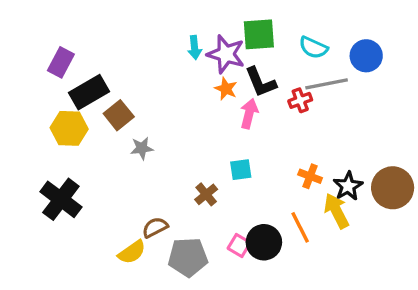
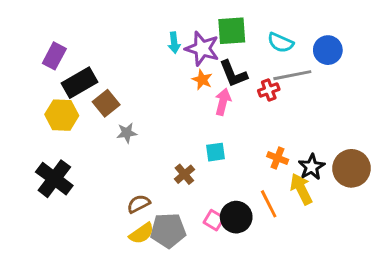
yellow semicircle: (132, 252) -> (142, 233), moved

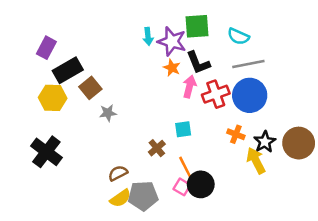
blue circle: (328, 50) -> (250, 95), moved, size x1.4
red cross: (269, 90) -> (216, 94), moved, size x1.5
orange line: (269, 204) -> (186, 168), moved

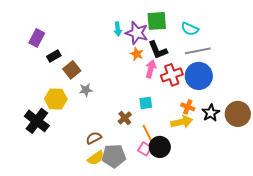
black rectangle: (68, 70) -> (54, 56), size x0.6
yellow hexagon: (53, 98) -> (56, 99), moved
yellow arrow: (256, 161) -> (182, 122), moved, turned 105

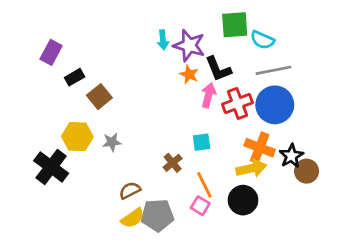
green square: (157, 21) -> (235, 25), moved
gray star: (86, 90) -> (112, 142), moved
orange cross: (188, 107) -> (260, 148), size x1.5
brown circle: (238, 114) -> (307, 171), moved, size x0.7
black circle: (160, 147) -> (243, 200), moved

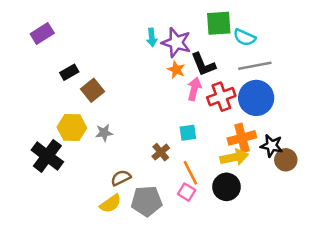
purple rectangle: (51, 52) -> (42, 34), moved, turned 30
orange cross: (260, 148) -> (242, 138), turned -36
black star: (291, 156) -> (272, 146), turned -30
yellow semicircle: (133, 218) -> (110, 204), moved

